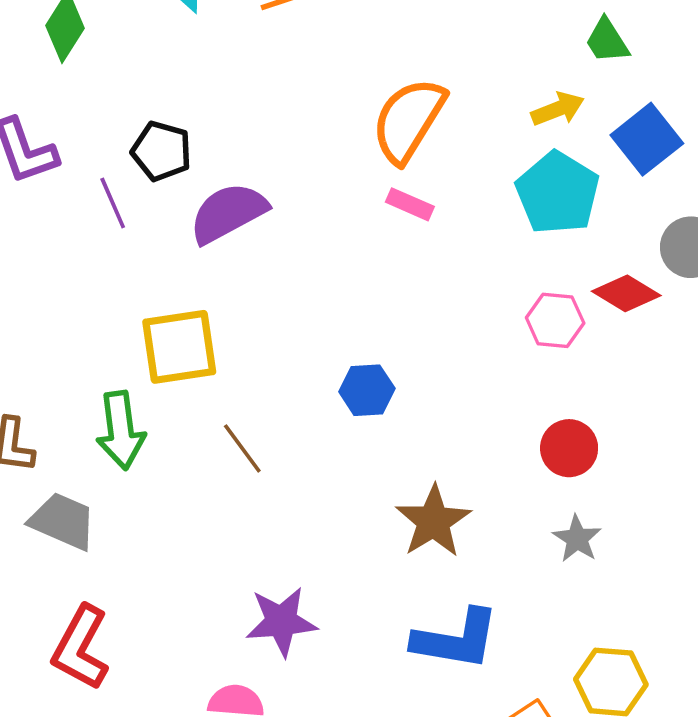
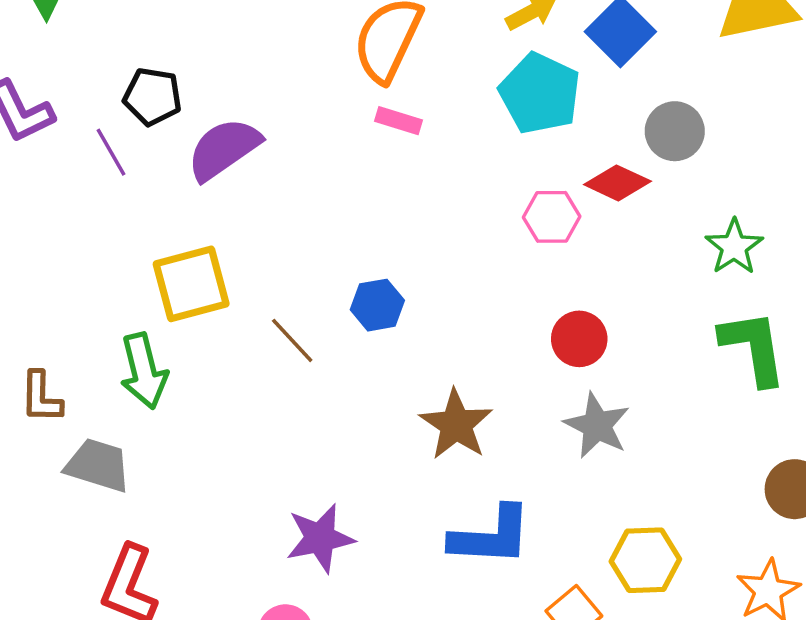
brown line: (242, 448) -> (292, 340), moved
gray star: (577, 539) -> (597, 426), size x1.4

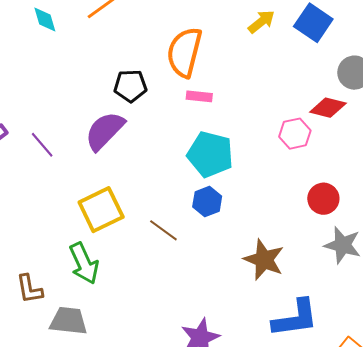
cyan pentagon: (540, 93) -> (210, 154), moved
black pentagon: (153, 97) -> (130, 86), moved

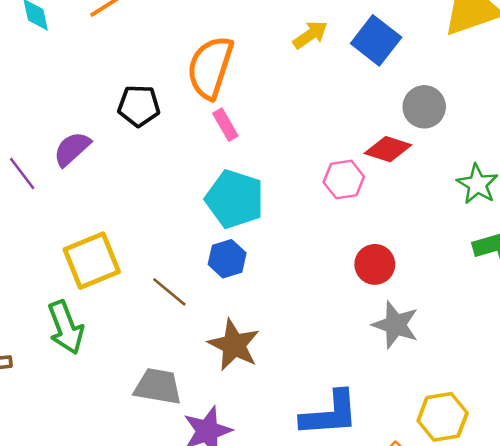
pink rectangle: (199, 96) -> (225, 125), turned 50
purple semicircle: (105, 131) -> (72, 149), moved, size x0.7
brown star: (264, 260) -> (234, 345), moved
gray trapezoid: (68, 321) -> (158, 386), moved

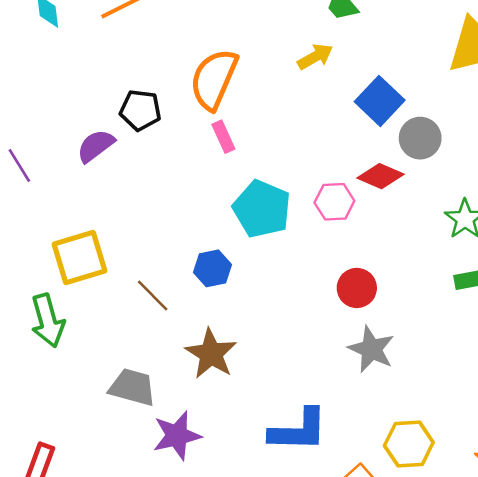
blue square: (376, 40) -> (380, 101), moved
purple semicircle: (72, 149) -> (96, 146), moved
cyan pentagon: (235, 199) -> (262, 209), moved

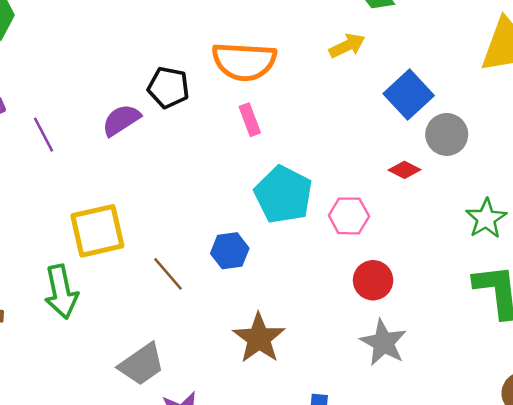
orange semicircle: (214, 79) -> (244, 61), turned -114
red diamond: (381, 176) -> (404, 170), size x0.7
pink hexagon: (334, 202) -> (349, 216), moved
brown star: (211, 354) -> (259, 338), moved
gray trapezoid: (132, 387) -> (142, 364), turned 126

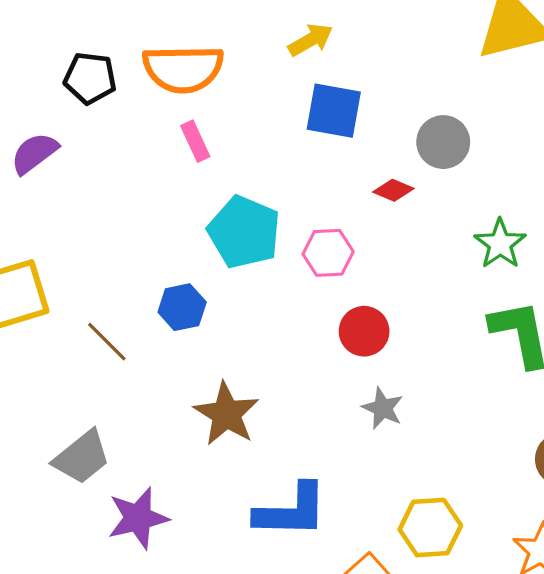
black pentagon: (168, 87) -> (90, 78), moved
blue square: (409, 95) -> (334, 111), moved, turned -33
gray star: (383, 343) -> (383, 408), size x0.7

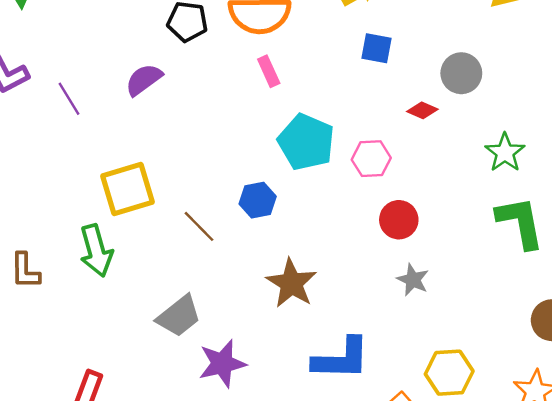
blue square: (334, 111) -> (376, 48), size x0.7

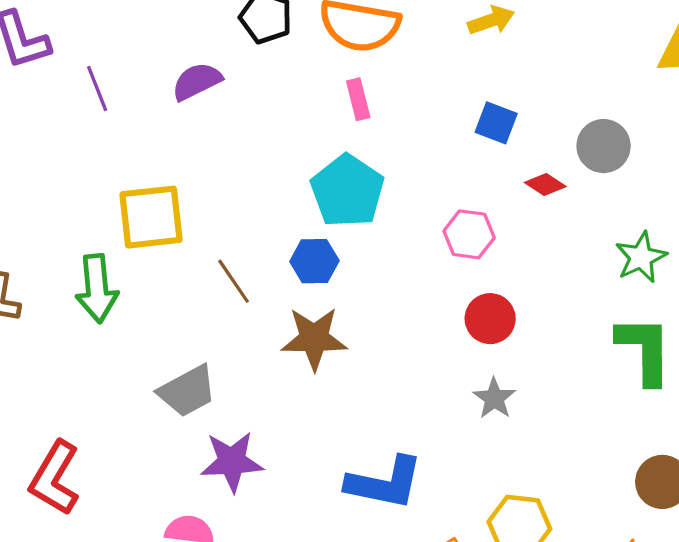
blue square: (376, 48) -> (496, 123), moved
cyan pentagon: (306, 142) -> (347, 191), moved
brown star: (291, 283) -> (314, 339), moved, turned 30

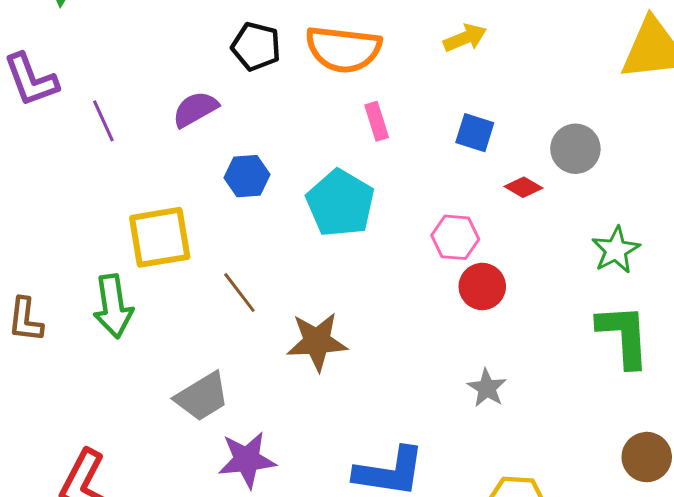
pink rectangle: (358, 99) -> (377, 121), moved
blue hexagon: (314, 261) -> (247, 176), moved
red circle: (490, 319) -> (482, 286), moved

